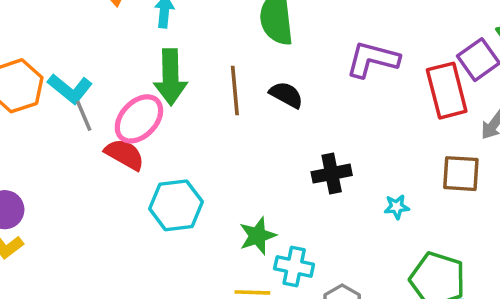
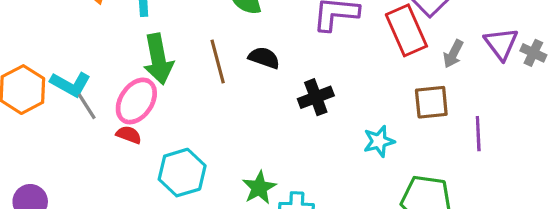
red semicircle: (125, 154) -> (129, 135), size x0.7
black cross: (332, 174) -> (316, 97), moved
cyan star: (397, 207) -> (379, 141), size x1.4

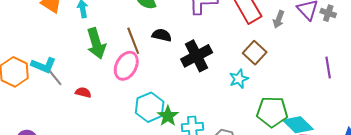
black cross: (316, 97) -> (197, 56), size x1.4
pink ellipse: (136, 101) -> (126, 66), moved
brown square: (431, 102) -> (255, 53), moved, turned -35
purple line: (478, 134) -> (328, 68), moved
cyan hexagon: (182, 173) -> (150, 107), moved

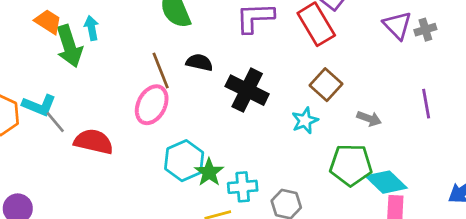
gray cross: (328, 13) -> (425, 30), turned -35
gray arrow: (279, 19) -> (369, 118), moved, turned -90
green arrow: (96, 43) -> (69, 46), moved
black cross: (197, 56) -> (247, 90), turned -36
red semicircle: (83, 92) -> (94, 142), size x1.8

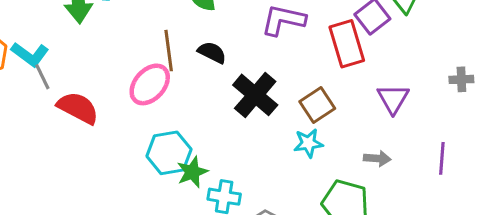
purple triangle: (397, 25) -> (393, 99), moved
brown square: (326, 85) -> (317, 105), moved
gray arrow: (369, 118) -> (377, 158), turned -30

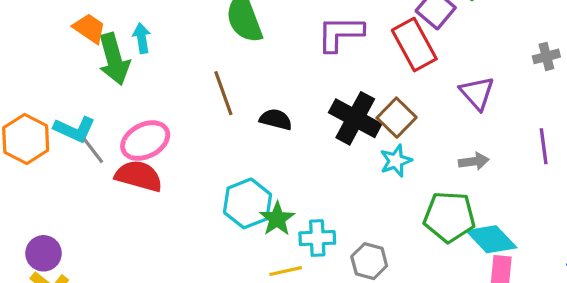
black semicircle: (212, 52) -> (276, 119), moved
pink ellipse: (150, 84) -> (145, 141), moved, turned 33
black cross: (255, 95) -> (355, 118), moved

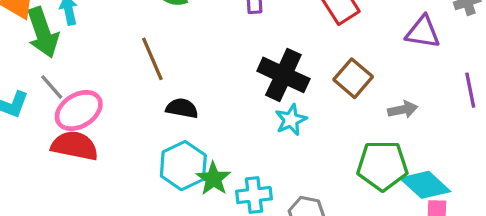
purple triangle: (477, 93) -> (423, 32), moved, turned -36
brown square: (397, 118) -> (353, 78), moved
black semicircle: (276, 119) -> (182, 108), moved
gray line: (93, 151) -> (52, 87), moved
cyan star: (396, 161) -> (291, 120), moved

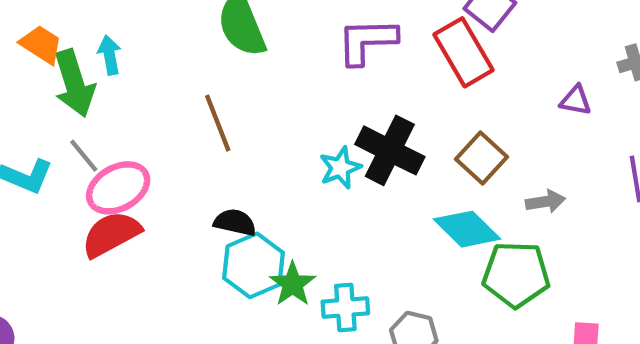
purple triangle: (423, 32) -> (576, 100), size x0.7
black semicircle: (182, 108) -> (235, 222), moved
cyan star: (291, 120) -> (340, 168), moved
red semicircle: (75, 146) -> (111, 234), turned -42
cyan diamond: (425, 185) -> (467, 229), moved

